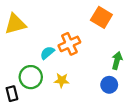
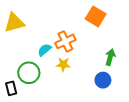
yellow star: (62, 80) -> (63, 64), moved

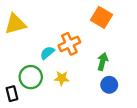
green arrow: (110, 57) -> (103, 62), moved
yellow star: (63, 64) -> (62, 78), moved

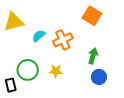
cyan semicircle: (47, 53) -> (39, 36), moved

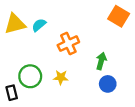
orange square: (92, 16) -> (119, 16), moved
cyan semicircle: (39, 36) -> (39, 25), moved

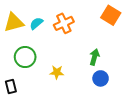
orange cross: (68, 44) -> (64, 23), moved
green circle: (30, 76) -> (25, 57), moved

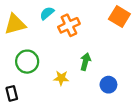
cyan semicircle: (36, 23) -> (47, 13), moved
green arrow: (94, 57) -> (85, 62), moved

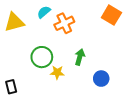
green circle: (27, 62) -> (42, 57), moved

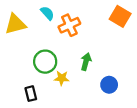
cyan semicircle: (44, 12) -> (47, 13), turned 88
black rectangle: (11, 87) -> (31, 94), moved

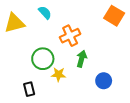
orange cross: (69, 25) -> (70, 36), moved

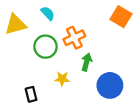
green circle: (43, 59) -> (46, 47), moved
blue circle: (104, 81) -> (110, 85), size x1.5

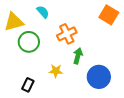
green circle: (46, 47) -> (29, 42), moved
black rectangle: (31, 94) -> (28, 85), turned 40

